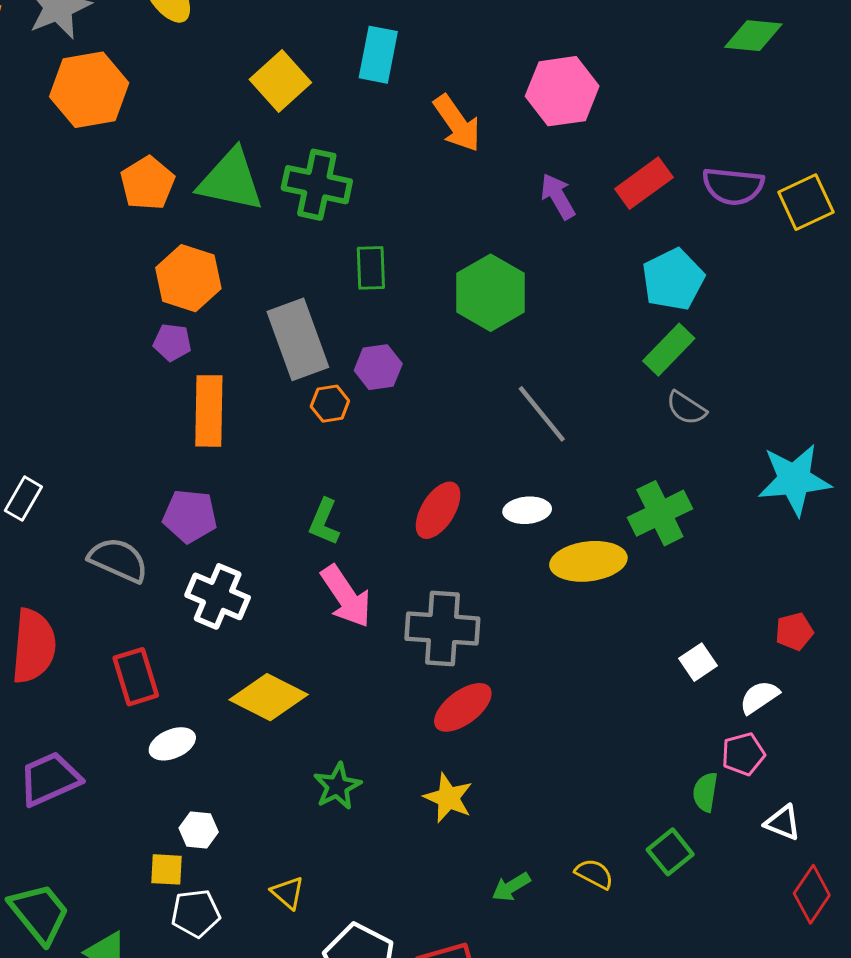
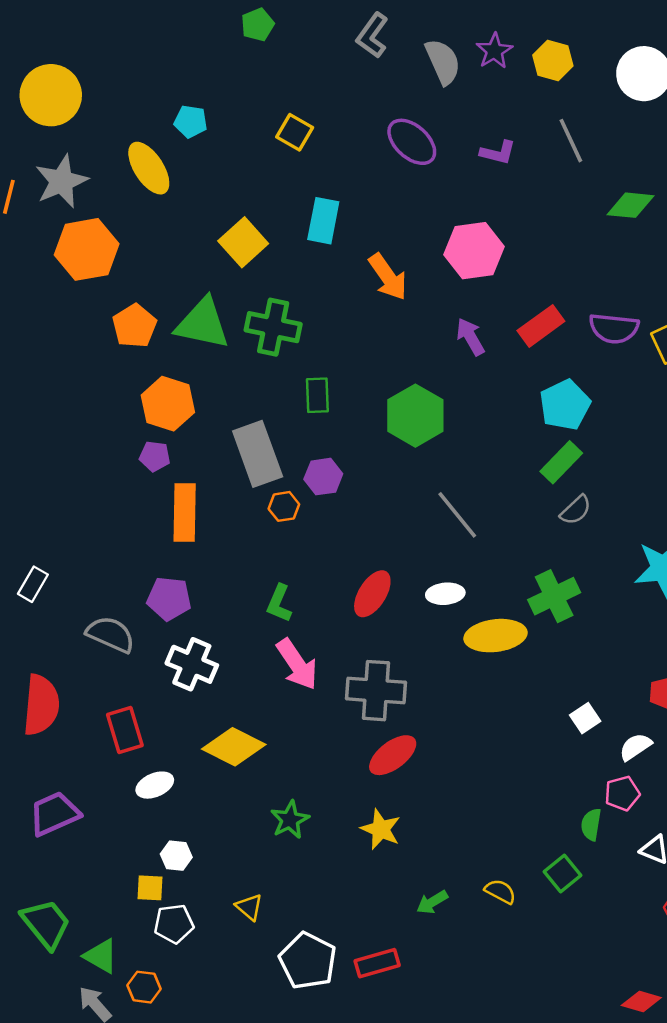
gray semicircle: (686, 408) -> (576, 510), turned -76

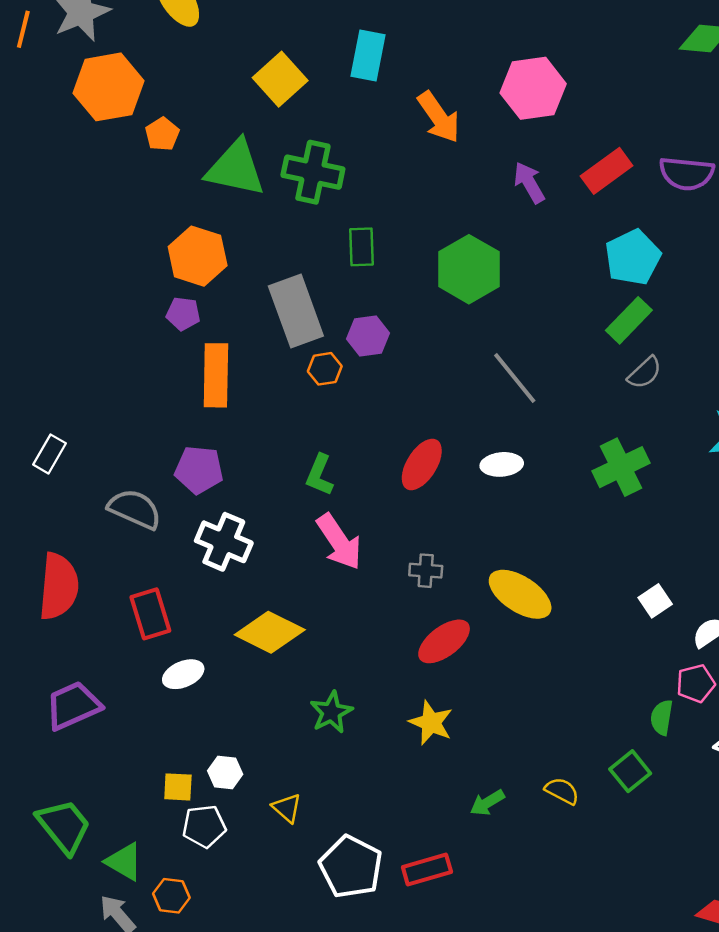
orange pentagon: (134, 326) -> (162, 134), moved, size x0.7
yellow ellipse: (496, 636) -> (520, 594), moved, turned 40
gray cross: (376, 691) -> (426, 571), size x0.5
white hexagon: (176, 856) -> (225, 773), moved

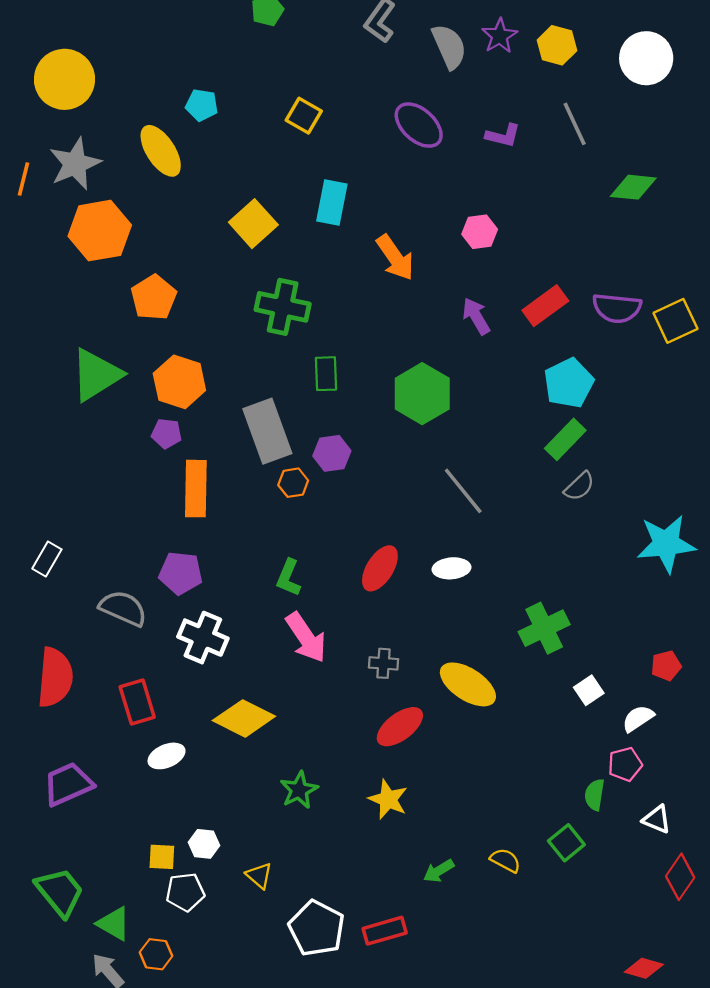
pink hexagon: (533, 88) -> (480, 232), size x0.6
orange pentagon: (162, 134) -> (154, 297), moved, size x1.5
green triangle: (236, 168) -> (96, 375), moved, turned -44
green cross: (621, 467) -> (544, 628), moved

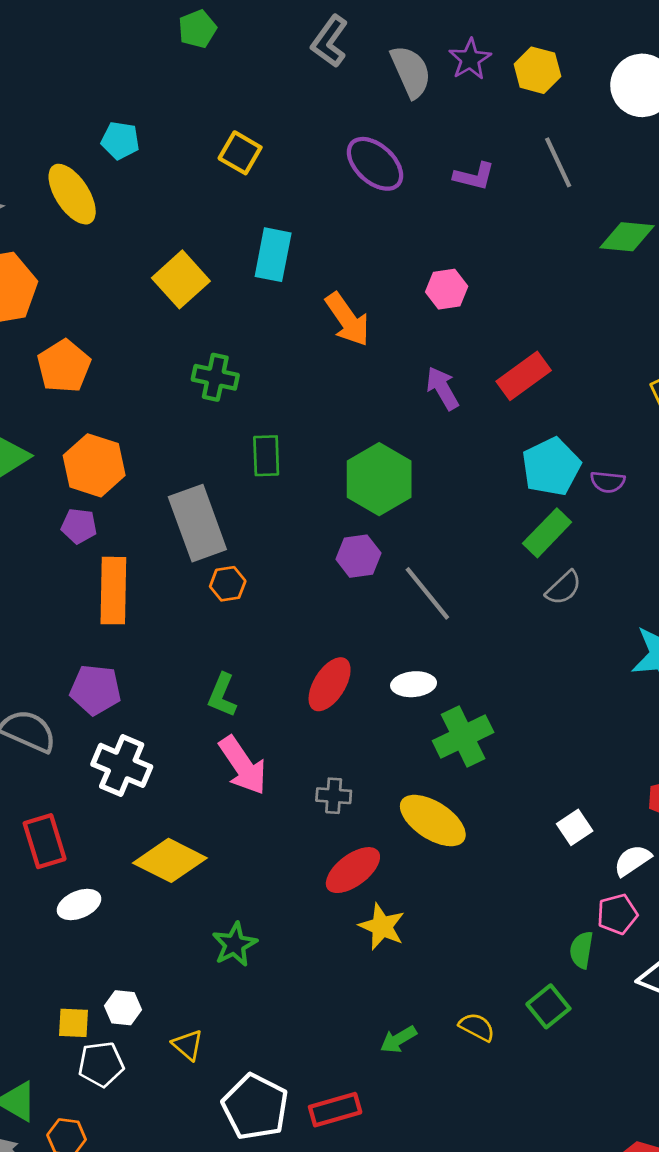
green cross: (283, 307) -> (215, 377), size x0.7
purple semicircle: (617, 308) -> (608, 482), moved, size x0.6
purple hexagon: (332, 453) -> (358, 556), moved
green cross: (544, 628) -> (463, 737), moved
yellow star: (388, 799) -> (382, 927), moved

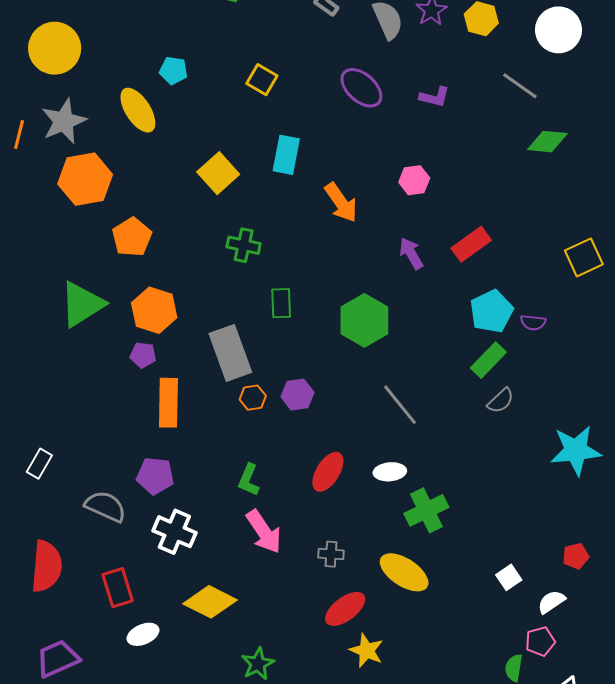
gray line: (558, 162) -> (520, 86), moved, turned -30
purple hexagon: (358, 556) -> (297, 395), moved

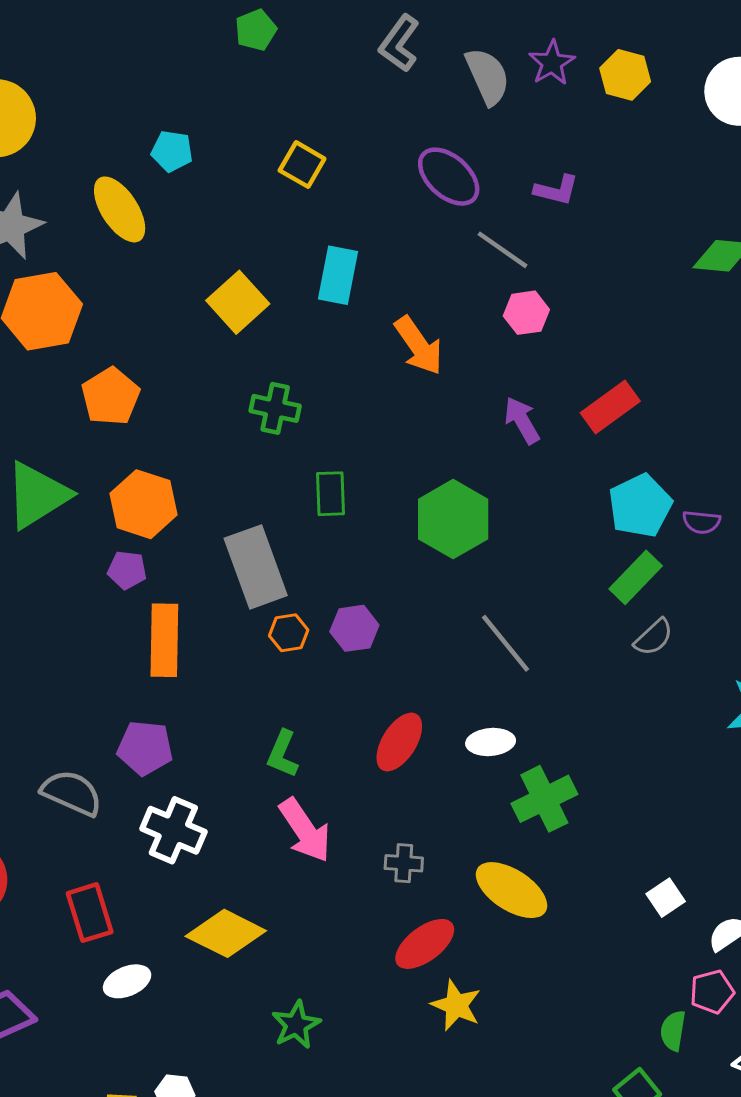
gray line: (520, 86) -> (503, 250), moved

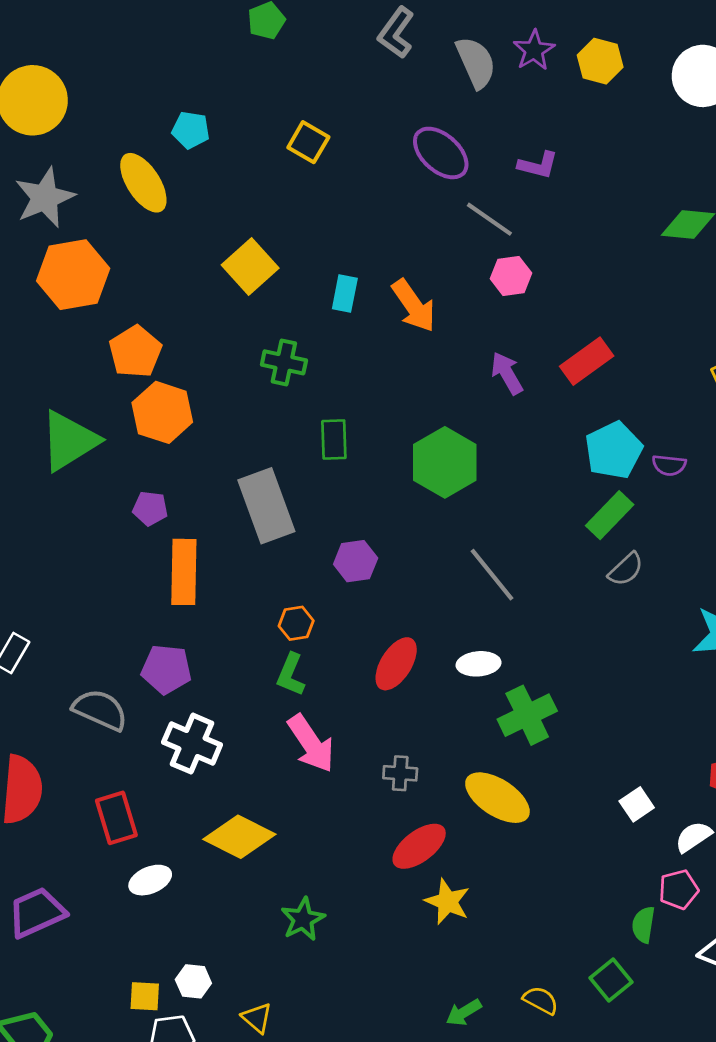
cyan rectangle: (338, 275) -> (345, 294), moved, size x0.7
orange hexagon: (143, 504) -> (162, 412), moved
orange hexagon: (289, 633) -> (296, 623), moved

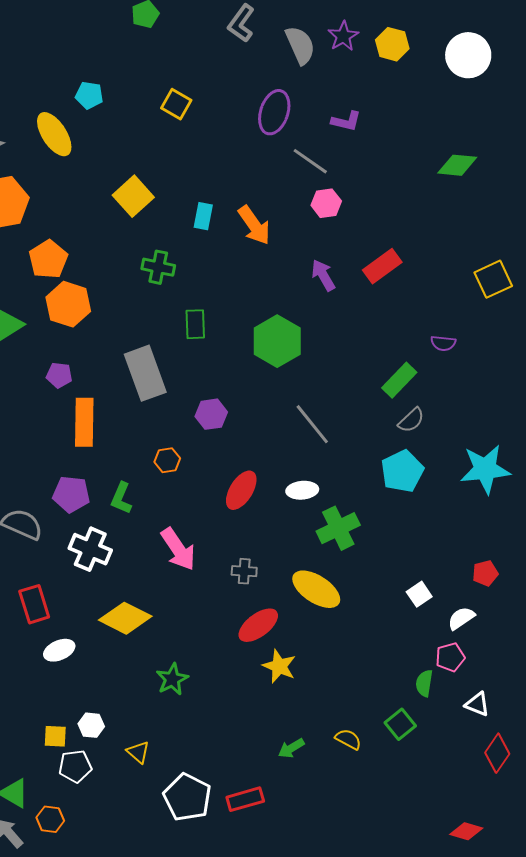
purple ellipse: (441, 153) -> (274, 112), turned 66
cyan pentagon: (614, 450) -> (402, 471), moved
green L-shape: (291, 675) -> (121, 498), moved

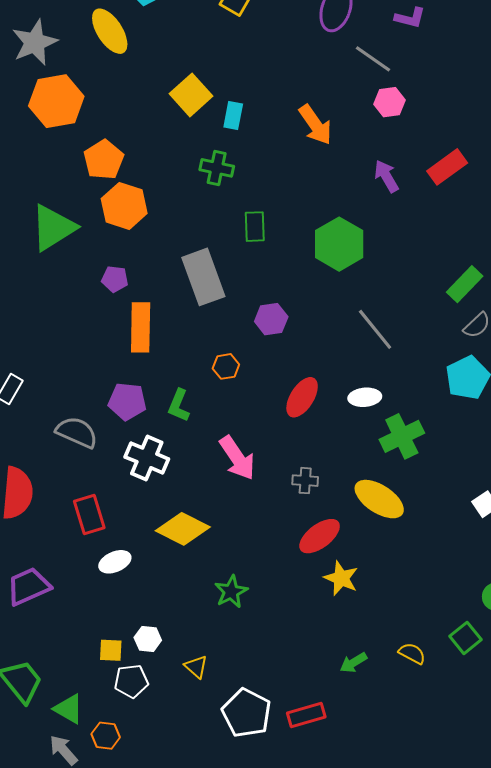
cyan rectangle: (203, 216) -> (233, 115), moved

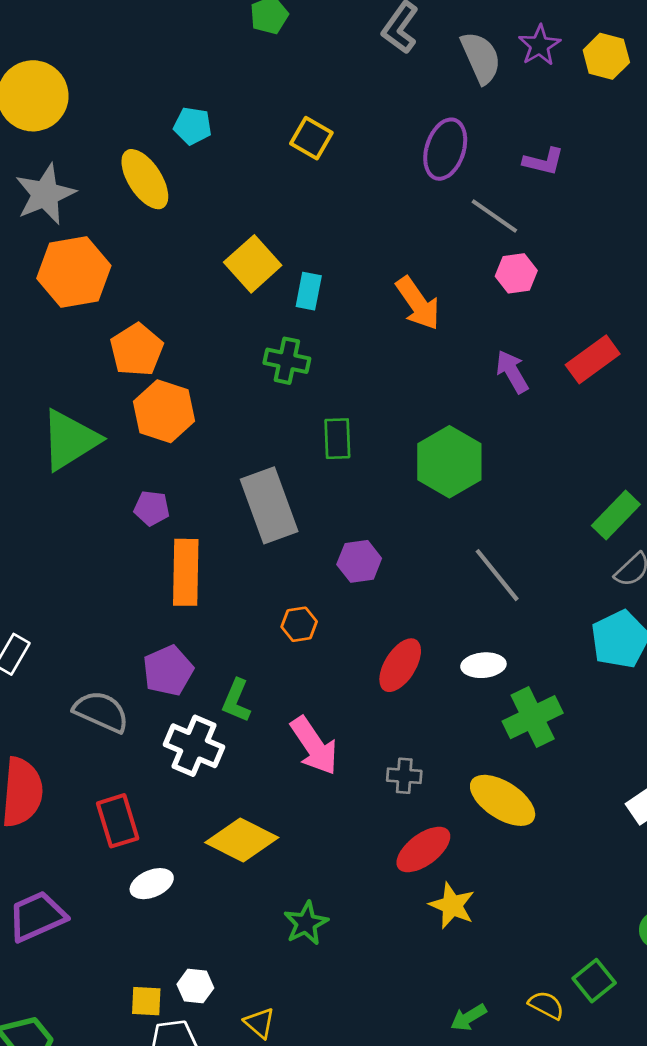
purple pentagon: (127, 401) -> (168, 671), turned -30
green L-shape: (179, 405) -> (236, 701), moved
green square: (466, 638) -> (594, 981), moved

